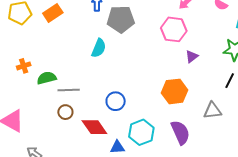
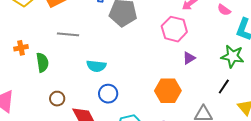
cyan semicircle: (99, 48) -> (96, 66), moved, turned 66
green semicircle: (47, 78) -> (42, 62), turned 90
gray line: (69, 90) -> (68, 34), moved

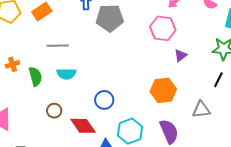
cyan semicircle: (96, 66) -> (66, 74), moved

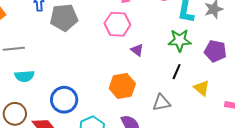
purple triangle: (181, 56) -> (137, 50), turned -40
blue circle: (104, 100) -> (64, 100), size x1.4
brown circle: (54, 111) -> (15, 114), size x1.5

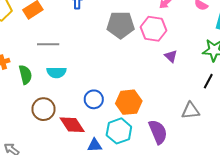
gray pentagon: (64, 18) -> (121, 25), moved
orange hexagon: (122, 86) -> (129, 102), moved
blue circle: (64, 100) -> (94, 99), size x0.7

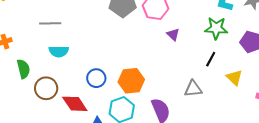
green semicircle: (25, 75) -> (23, 69), moved

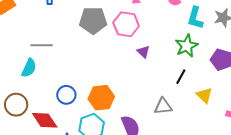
gray line: (50, 23) -> (42, 45), moved
green star: (216, 28) -> (187, 46), turned -30
cyan semicircle: (59, 51) -> (29, 68), turned -66

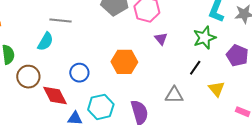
orange hexagon: (101, 98) -> (124, 62), moved

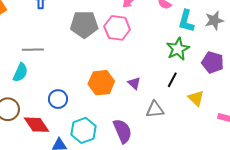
purple triangle: (161, 39) -> (134, 83), moved

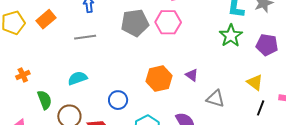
gray line: (33, 50) -> (85, 37), moved
cyan semicircle: (20, 72) -> (77, 78), turned -126
black line: (172, 80) -> (261, 108), moved
gray triangle: (155, 110) -> (215, 99), turned 30

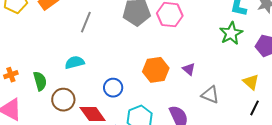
gray line: (85, 37) -> (86, 22), turned -65
orange cross: (23, 75) -> (11, 75), moved

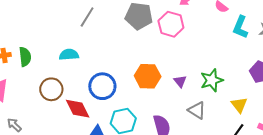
green star: (231, 33) -> (212, 80), moved
green semicircle: (40, 81) -> (25, 57), moved
blue circle: (113, 88) -> (102, 86), size x1.4

